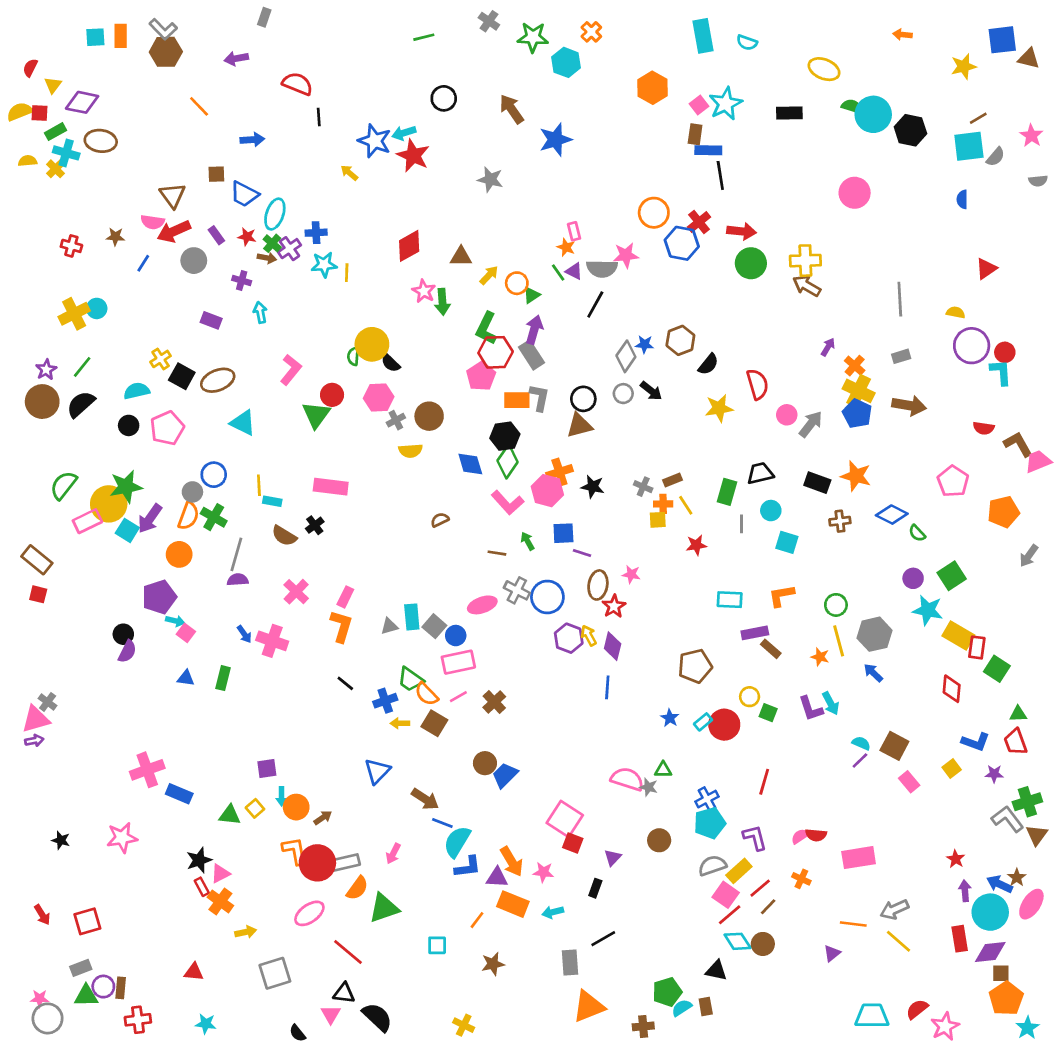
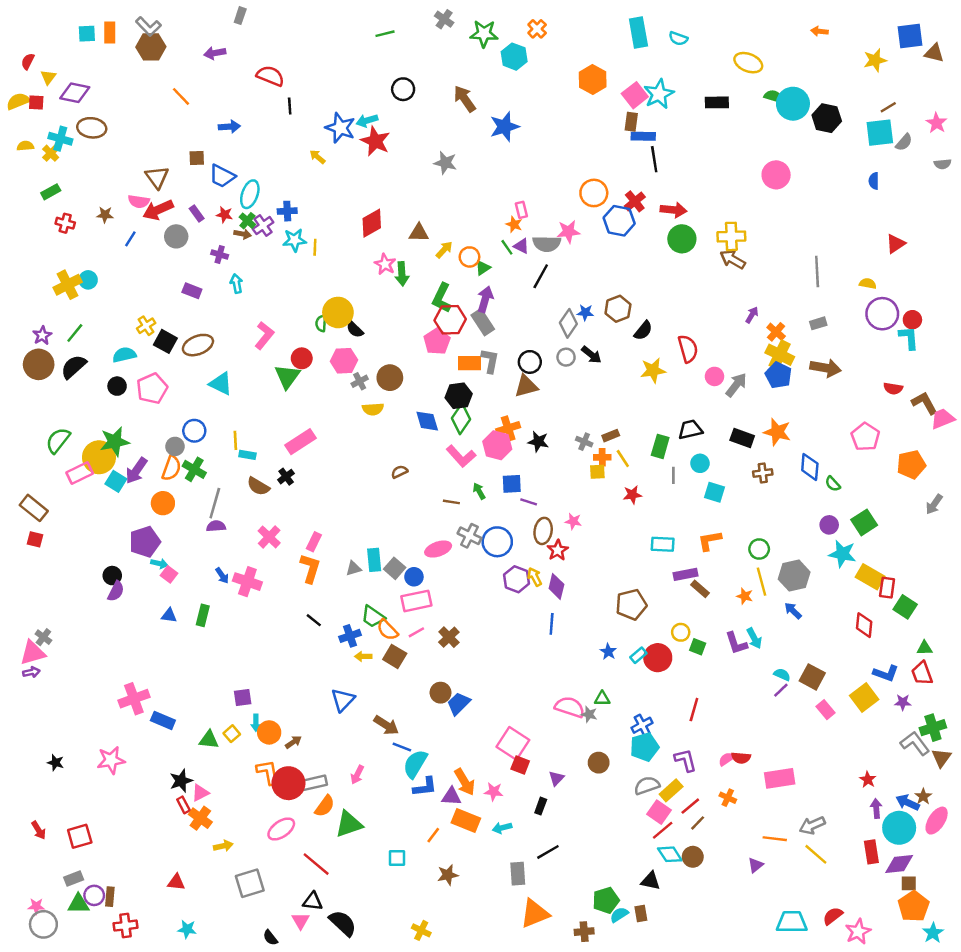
pink square: (699, 105) -> (635, 95), size x1.5
green rectangle: (55, 132) -> (51, 192), moved
pink rectangle: (331, 487) -> (301, 442), turned -40
blue diamond: (892, 515) -> (810, 467), turned 68
yellow square: (952, 768) -> (864, 697), size x1.6

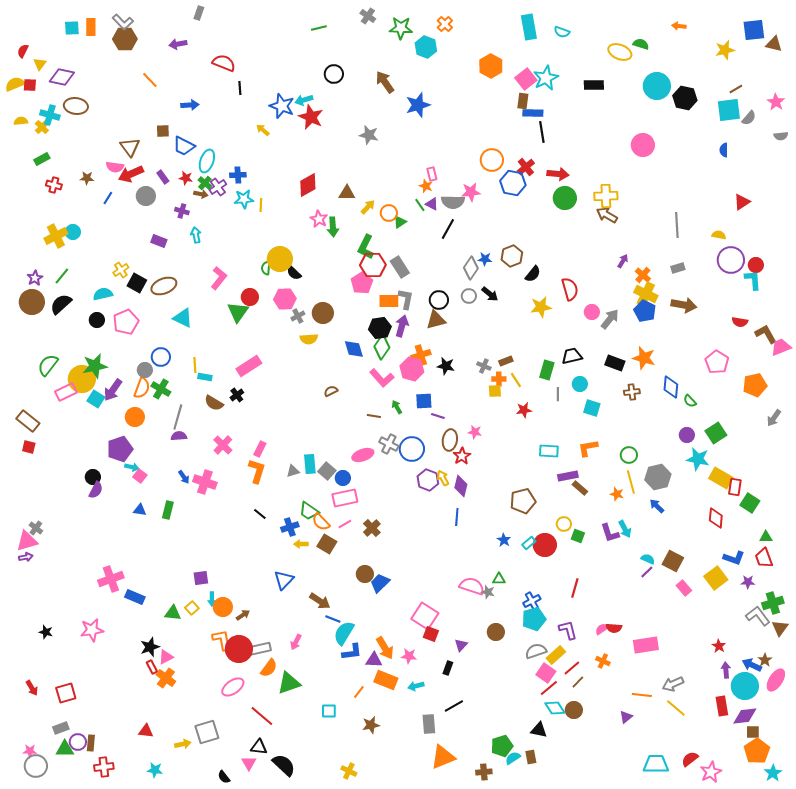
green semicircle: (774, 96) -> (641, 44), moved
purple arrow: (485, 299) -> (402, 326), moved
yellow arrow: (223, 846) -> (183, 744), moved

